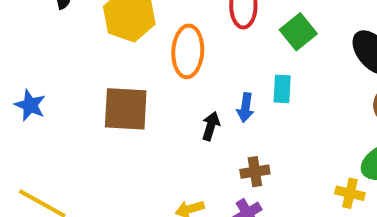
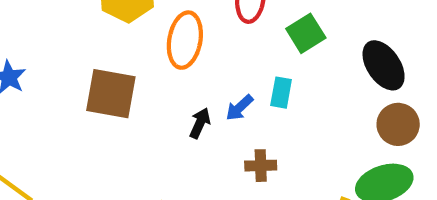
blue arrow: (245, 107) -> (239, 108), turned 32
brown cross: (255, 172) -> (261, 166), moved

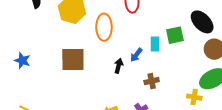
green square: (306, 33) -> (175, 35), moved, turned 30

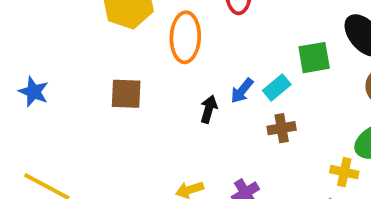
cyan rectangle: (155, 44) -> (277, 88), moved, turned 48
brown square: (73, 59) -> (126, 94), size x0.7
brown cross: (152, 81) -> (282, 128), moved

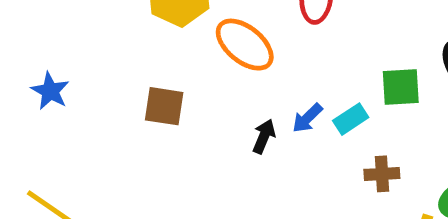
orange ellipse: (185, 37) -> (245, 45), turned -60
brown cross: (282, 128) -> (382, 174), moved

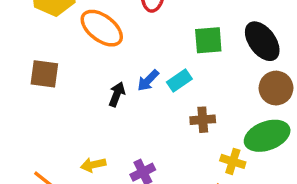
green square: (401, 87) -> (208, 40), moved

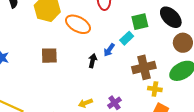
cyan rectangle: (179, 80) -> (127, 38), moved
brown cross: (203, 120) -> (144, 67), size x1.6
yellow cross: (233, 161) -> (155, 89), moved

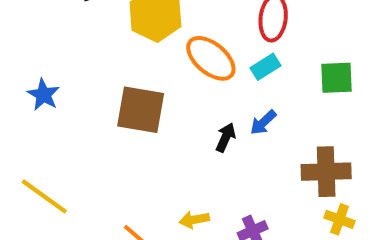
cyan rectangle: (127, 38) -> (266, 67), moved
brown square: (49, 56) -> (141, 110), size x1.4

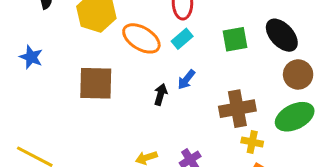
blue star: (43, 95) -> (31, 57), moved

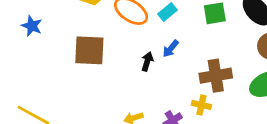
yellow cross: (252, 142) -> (201, 105), moved

